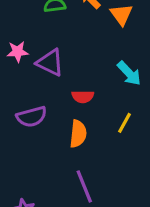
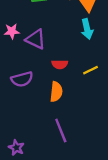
cyan arrow: (129, 73) -> (87, 29), moved, turned 30
yellow line: (125, 123) -> (90, 70), moved, turned 35

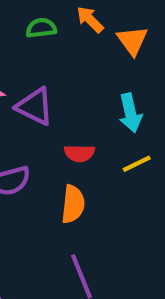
cyan arrow: (87, 29) -> (130, 113), moved

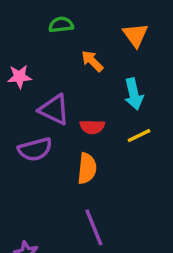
orange arrow: (90, 19) -> (92, 61), moved
purple triangle: (35, 107) -> (54, 110), moved

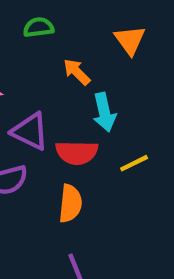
cyan arrow: (134, 94) -> (104, 112), moved
red semicircle: (92, 127) -> (77, 153), size x1.4

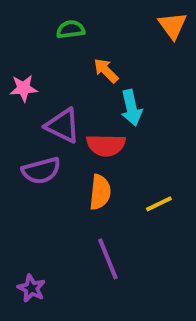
orange triangle: (130, 40) -> (173, 25), moved
yellow line: (134, 163) -> (159, 204), moved

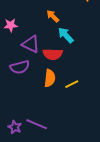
cyan arrow: (131, 108) -> (66, 35), turned 150
yellow line: (159, 204) -> (72, 84), moved
purple line: (108, 259) -> (37, 124), moved, turned -45

